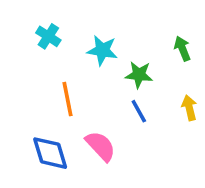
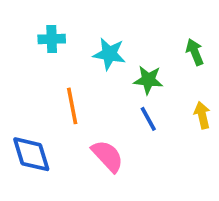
cyan cross: (48, 36) -> (52, 39), turned -35
blue diamond: (50, 153) -> (31, 154), moved

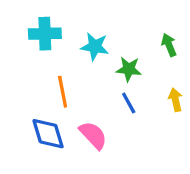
cyan cross: (52, 39) -> (45, 34), size x1.4
blue diamond: (31, 154) -> (48, 134), moved

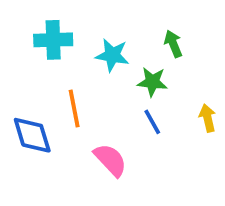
green arrow: (169, 45) -> (173, 44), moved
blue diamond: (48, 134) -> (32, 135), moved

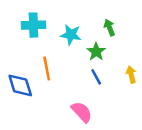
green star: (152, 82) -> (96, 52), turned 30
pink semicircle: (110, 160) -> (82, 112), moved

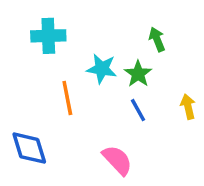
cyan star: (71, 35) -> (102, 69), moved
blue diamond: (20, 85) -> (29, 148), moved

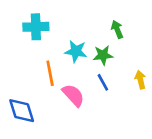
green star: (138, 74) -> (103, 55), turned 30
pink semicircle: (117, 160) -> (73, 95), moved

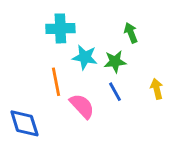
cyan cross: (36, 27) -> (60, 28), moved

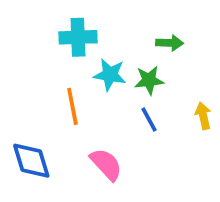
green arrow: (131, 33) -> (170, 43), turned 114
pink semicircle: (82, 106) -> (106, 164), moved

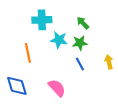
green arrow: (170, 43) -> (83, 23), moved, turned -136
orange line: (72, 106) -> (28, 53), moved

